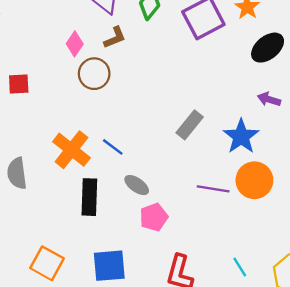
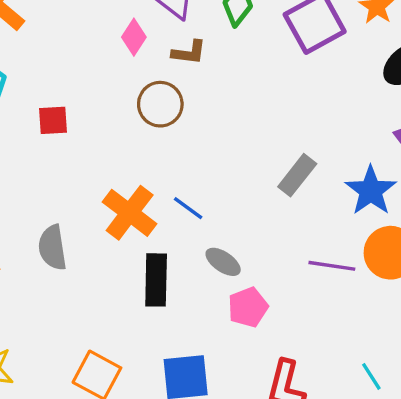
brown L-shape: (115, 38) -> (189, 52), turned 30
pink diamond: (75, 44) -> (134, 37), moved

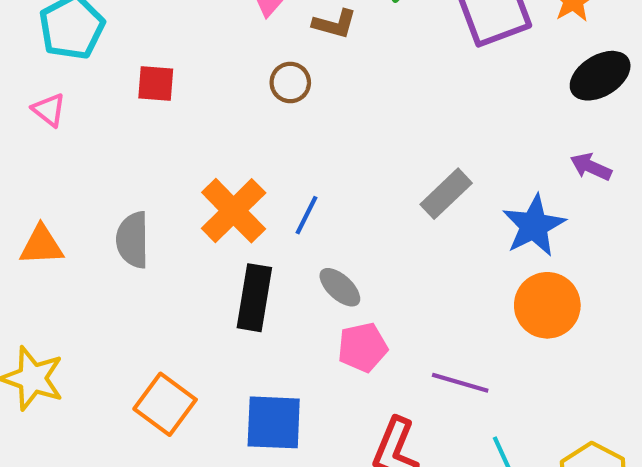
brown circle: (160, 104) -> (290, 82), size x0.7
blue line: (188, 208) -> (306, 215), turned 72
purple line: (332, 266) -> (460, 383), moved

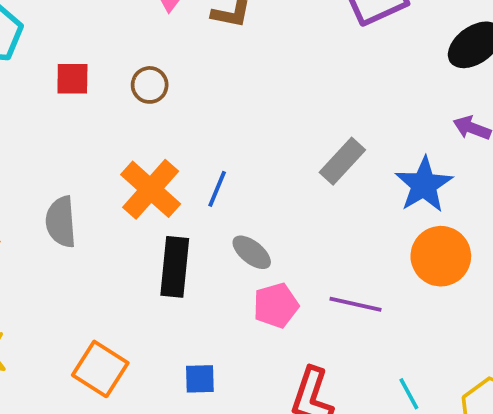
brown circle: (290, 82) -> (150, 85), moved
purple line: (460, 383) -> (355, 304), moved
blue square: (274, 422) -> (200, 379), size x0.6

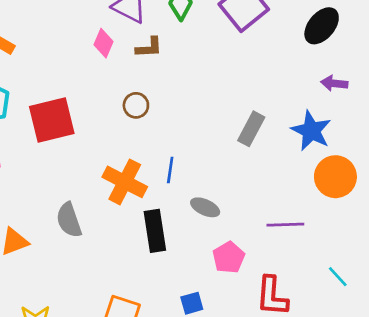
red square: (72, 79) -> (52, 120), size x1.8
brown circle: (150, 85) -> (136, 105), moved
pink pentagon: (276, 305) -> (229, 258), moved

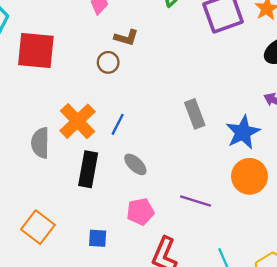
brown L-shape: (149, 48) -> (126, 38), moved
gray rectangle: (251, 129) -> (195, 114), turned -68
gray semicircle: (69, 220) -> (40, 143), moved

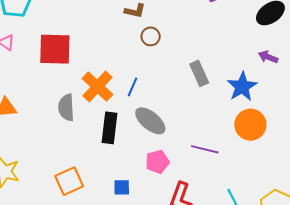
red square: (36, 50) -> (55, 49), moved
brown circle: (108, 62) -> (151, 36), moved
gray ellipse: (135, 164) -> (150, 121), size x1.5
orange square: (38, 227) -> (69, 181), turned 32

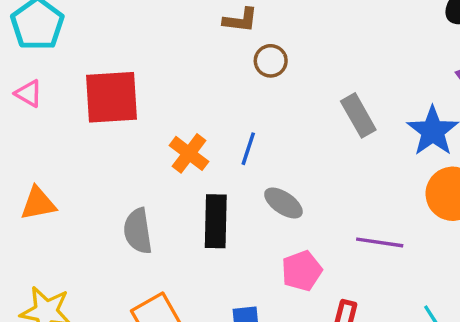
orange cross: (97, 87) -> (189, 153), size x0.7
gray semicircle: (66, 108) -> (138, 231), moved
gray ellipse: (150, 121) -> (283, 203), size x0.7

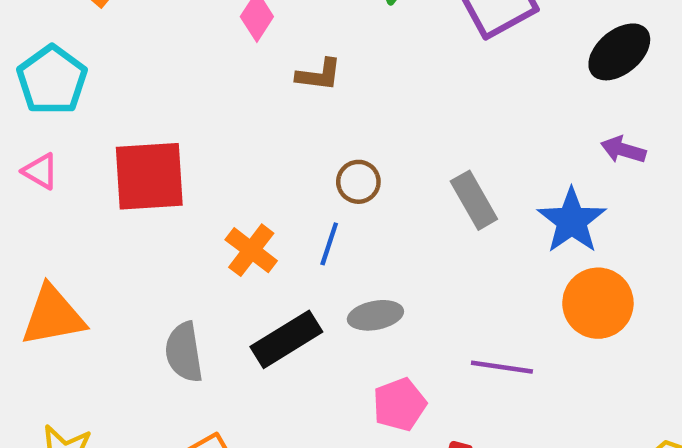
brown circle: (271, 61) -> (358, 182), moved
orange triangle: (38, 203) -> (53, 316), size x1.4
gray ellipse: (283, 203) -> (375, 315), turned -45
black rectangle: (216, 221) -> (286, 339), turned 57

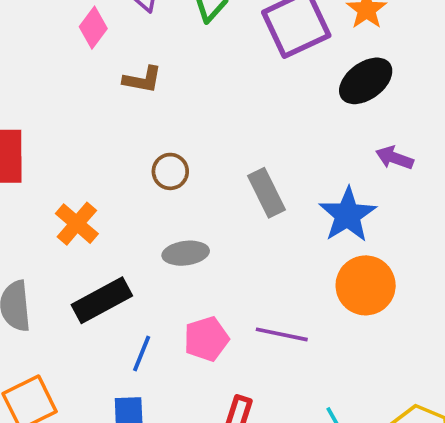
black ellipse: (619, 52) -> (366, 81), moved
blue line: (329, 244) -> (142, 354), moved
gray ellipse: (375, 315) -> (186, 253), moved
pink pentagon: (399, 404) -> (206, 339), moved

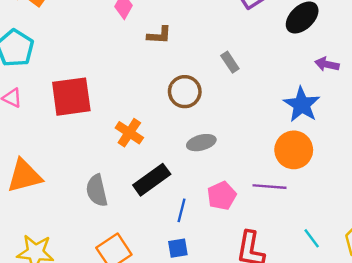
brown circle: (170, 171) -> (185, 92), size x1.4
gray rectangle: (266, 193) -> (230, 62), moved, size x0.7
orange circle: (366, 285) -> (294, 150), moved

